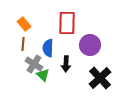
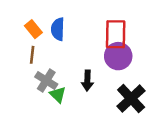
red rectangle: (67, 23) -> (116, 34), moved
blue semicircle: (48, 48) -> (58, 29), moved

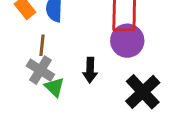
brown line: (32, 55) -> (42, 45), moved

